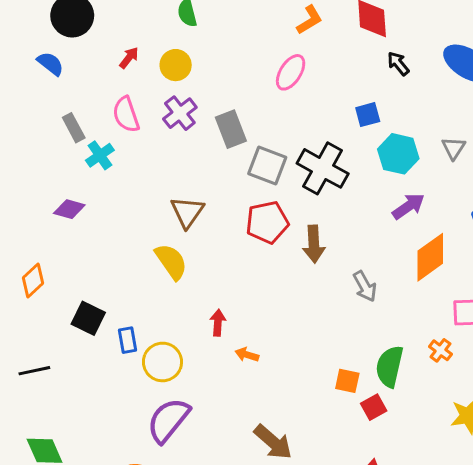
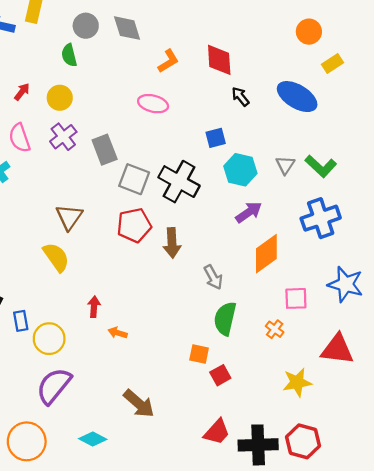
pink ellipse: (291, 72) -> (153, 104), turned 72
green semicircle: (390, 366) -> (225, 319), moved

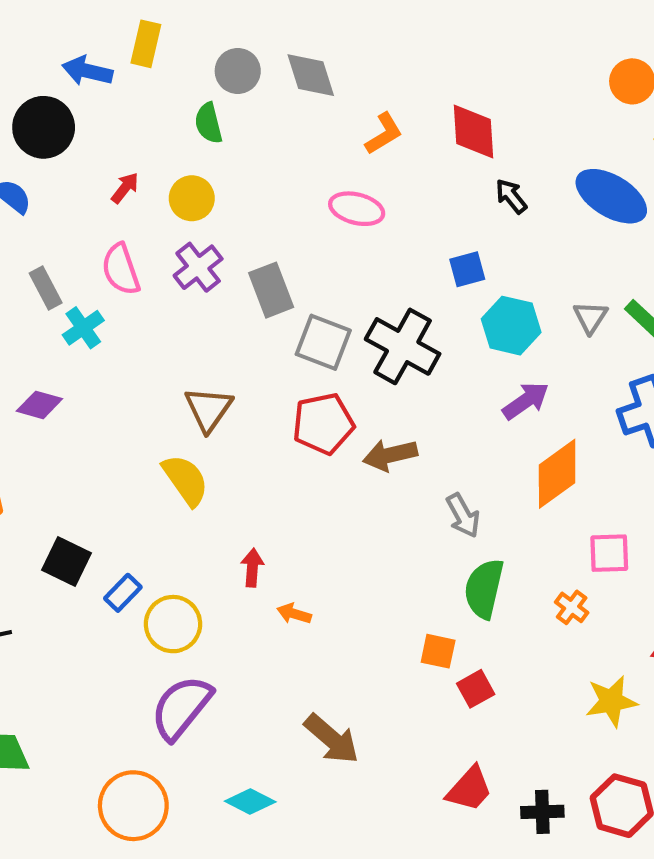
brown arrow: (172, 243) -> (390, 455), turned 80
blue rectangle: (21, 321) -> (123, 593), turned 54
black cross: (258, 445) -> (542, 812), size x0.6

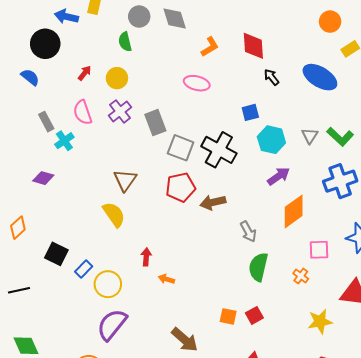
orange square: (438, 651) -> (228, 316), moved

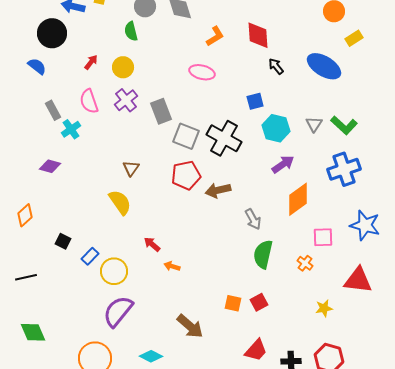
brown triangle: (125, 180) -> (131, 168), size x0.7
black square: (56, 254) -> (63, 241), size x0.7
red arrow: (146, 257) -> (152, 244), turned -54
yellow star: (320, 322) -> (324, 308), size x0.7

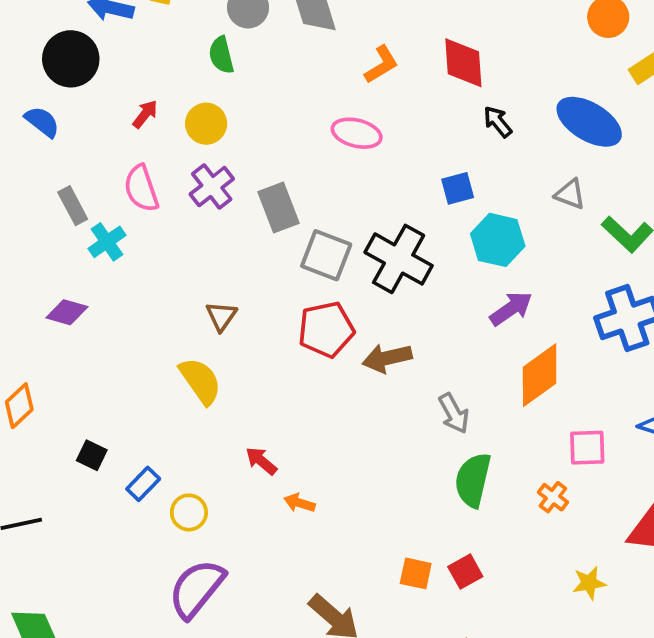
gray triangle: (314, 124) -> (570, 194), moved, turned -42
yellow circle: (114, 271) -> (189, 512), size x0.7

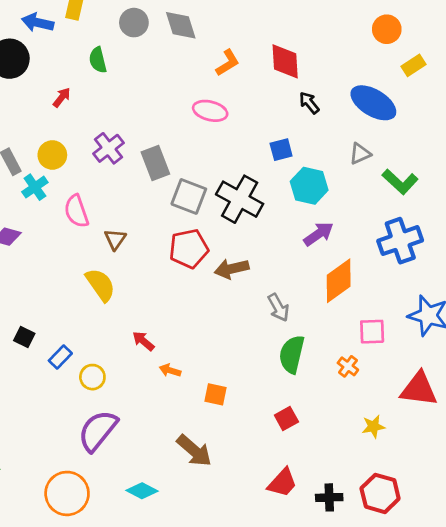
green semicircle: (221, 55) -> (98, 60), moved
yellow circle: (206, 124) -> (52, 155), moved
pink semicircle: (141, 188) -> (76, 211), moved
gray triangle: (570, 194) -> (360, 154), turned -45
orange square: (416, 573) -> (216, 394), moved

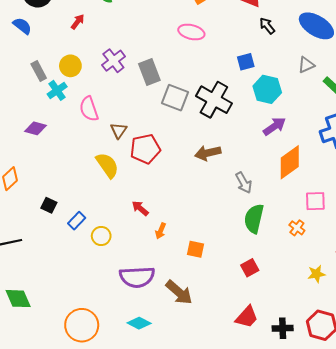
red pentagon: (189, 249) -> (145, 149), moved
orange arrow: (170, 370) -> (161, 231), turned -84
purple semicircle: (98, 431) -> (137, 277), moved, turned -132

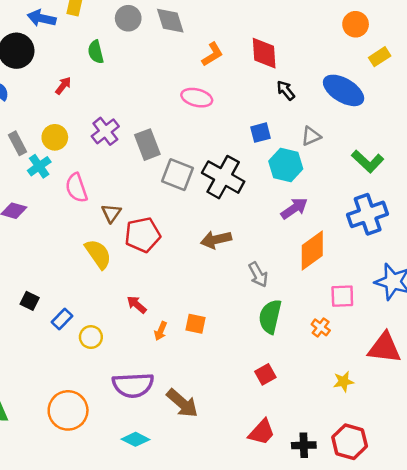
gray triangle: (306, 65) -> (311, 136), moved
orange square: (195, 249) -> (196, 324), moved
orange circle: (82, 325) -> (68, 410), moved

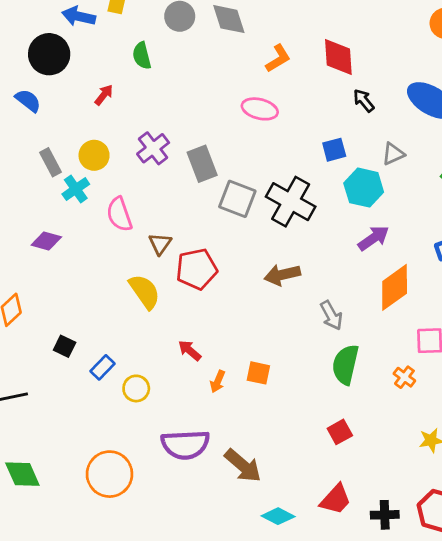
cyan diamond: (135, 439) -> (278, 516), moved

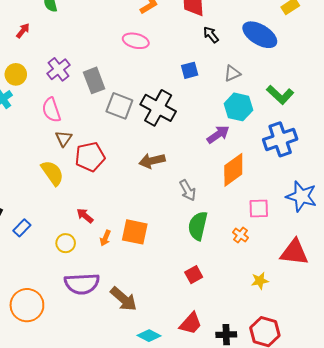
cyan hexagon: (364, 188) -> (238, 107), moved
pink semicircle: (119, 214) -> (51, 110), moved
orange square: (258, 373) -> (135, 232), size x1.5
yellow circle: (136, 388) -> (66, 243), moved

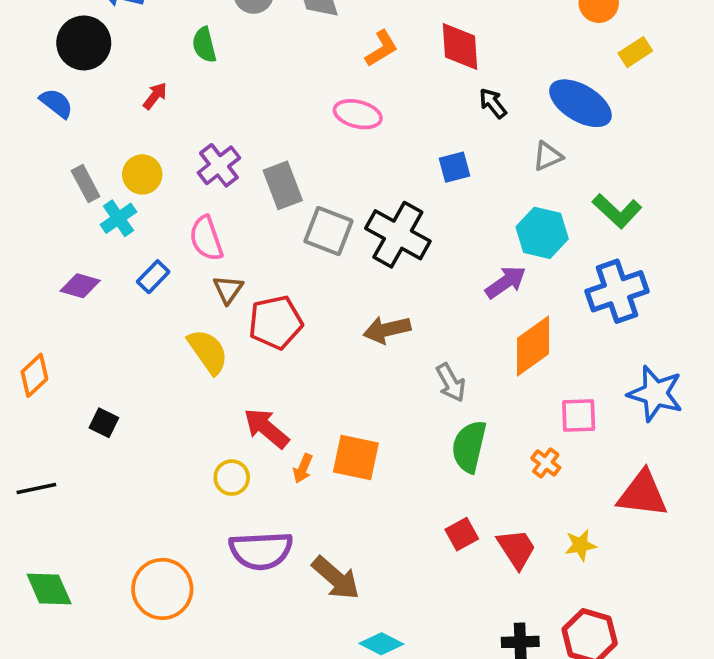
gray triangle: (232, 73) -> (548, 156), moved
red arrow: (85, 216) -> (266, 428), size x1.5
blue rectangle: (22, 228) -> (153, 277), moved
red trapezoid: (191, 323) -> (517, 549), moved, turned -75

